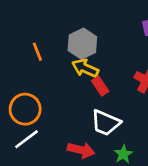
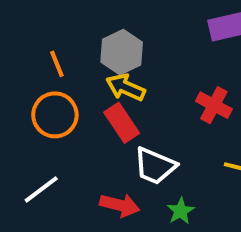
red rectangle: (100, 86) -> (122, 123), moved, size x1.4
orange circle: (25, 109) -> (55, 115), moved

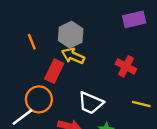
orange circle: (55, 115) -> (39, 99), moved
red rectangle: (122, 123) -> (54, 71), moved, turned 60

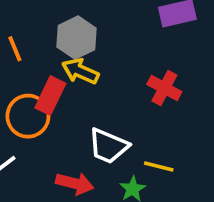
orange circle: (39, 99) -> (28, 116), moved
yellow line: (141, 104) -> (159, 167), moved

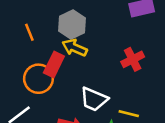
red cross: (164, 88) -> (133, 59), turned 35

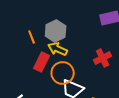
orange line: (29, 32) -> (32, 37), moved
orange circle: (38, 79) -> (63, 73), moved

